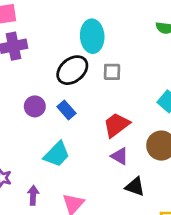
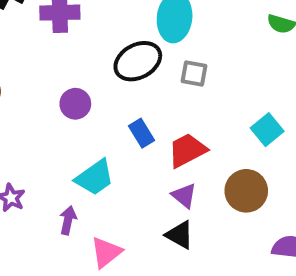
blue rectangle: (66, 110) -> (142, 133), moved
black triangle: (135, 187) -> (180, 235), moved
purple arrow: (33, 195) -> (68, 220), moved

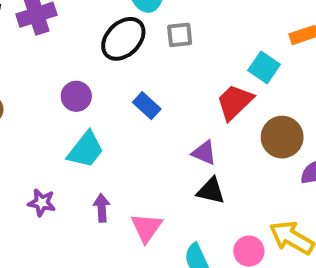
red trapezoid: (187, 150) -> (235, 102), moved
cyan trapezoid: (95, 178) -> (86, 150), moved
brown circle: (246, 191) -> (282, 137), moved

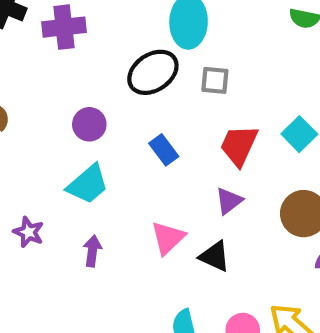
red trapezoid: (235, 102) -> (239, 145), moved, turned -33
purple triangle: (204, 153) -> (229, 201), moved, turned 48
pink triangle: (146, 228) -> (168, 238), moved

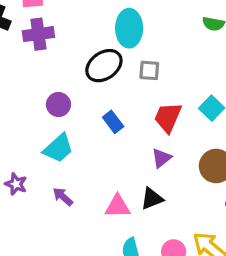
pink triangle: (168, 238) -> (118, 206), moved, turned 44
purple arrow: (92, 251) -> (63, 197), turned -55
black triangle: (215, 256) -> (152, 199), turned -45

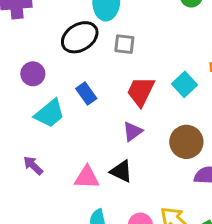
cyan trapezoid: (58, 148) -> (50, 113), moved
black triangle: (152, 199) -> (121, 171), turned 45

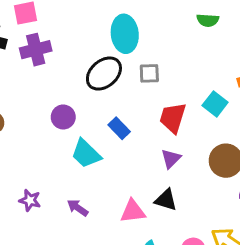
cyan trapezoid: (50, 113) -> (86, 154), turned 92

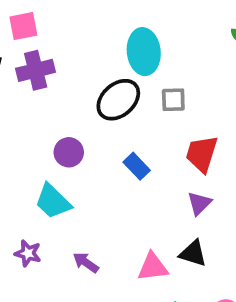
cyan trapezoid: (86, 154) -> (53, 201), moved

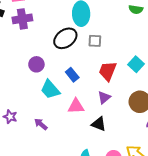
cyan trapezoid: (53, 201) -> (50, 89), moved
pink triangle: (153, 267) -> (76, 106), moved

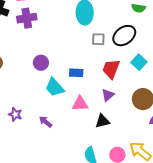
black ellipse: (65, 38) -> (124, 36), moved
blue rectangle: (72, 75) -> (76, 73), turned -48
black triangle: (99, 124) -> (102, 121), turned -35

